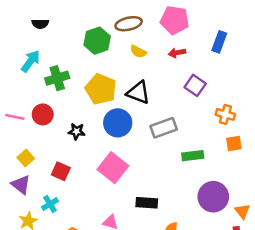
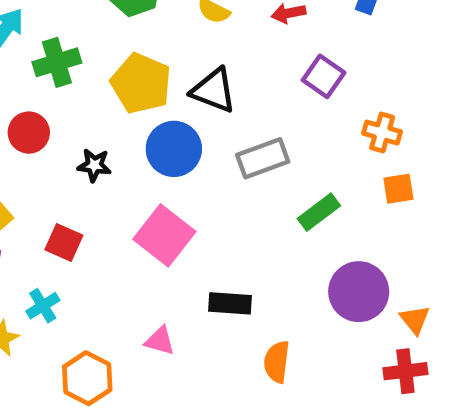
green rectangle: (193, 156) -> (319, 212), turned -30

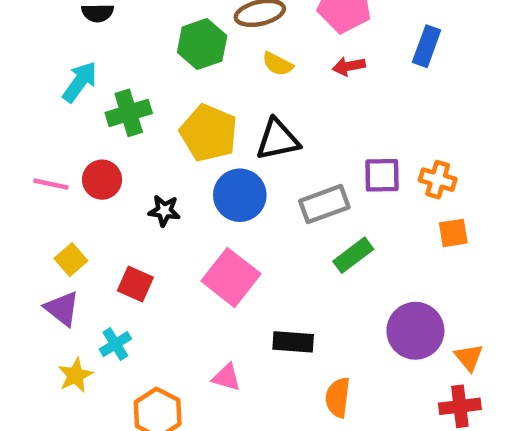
purple square: (324, 76) -> (382, 175), moved, turned -36
black triangle: (214, 90) -> (278, 140), turned -33
green rectangle: (319, 212) -> (353, 255), moved

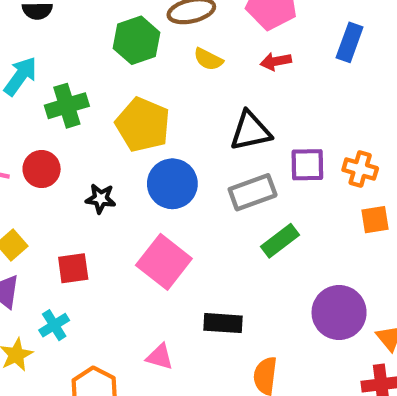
black triangle: (278, 140) -> (250, 131), moved
red square: (135, 284) -> (73, 268), turned -32

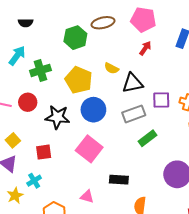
yellow semicircle: (208, 59) -> (111, 68), moved
red arrow: (276, 61) -> (145, 48), turned 136
black star: (101, 199) -> (57, 117), size x1.6

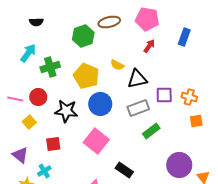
yellow square: (13, 140) -> (29, 122), moved
black rectangle: (119, 180) -> (124, 170), turned 30

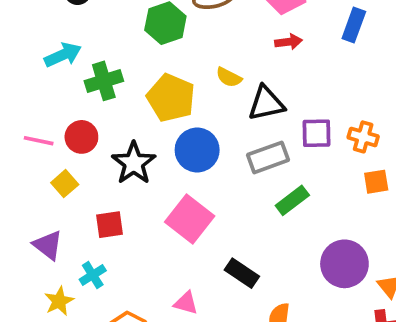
red arrow: (149, 46) -> (289, 42), turned 48
cyan arrow: (28, 53) -> (63, 55), turned 30
black star: (66, 111) -> (134, 163), turned 30

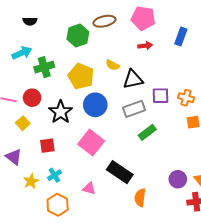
purple circle: (344, 264) -> (178, 179), moved, size x0.7
black rectangle: (242, 273) -> (120, 172), size x1.4
cyan cross: (93, 275) -> (54, 175), moved
yellow star: (59, 301) -> (31, 181), moved

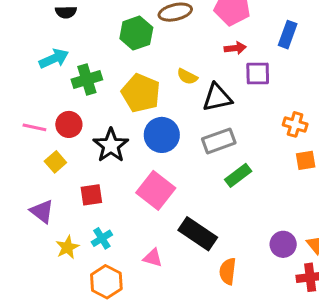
purple square: (160, 96) -> (258, 74), moved

